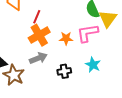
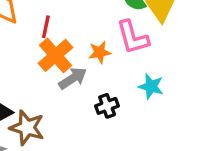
pink L-shape: (88, 33) -> (133, 37), turned -85
gray arrow: (38, 58) -> (73, 78), moved

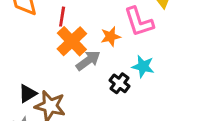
cyan star: (151, 86) -> (143, 66), moved
black cross: (107, 106) -> (119, 83), turned -30

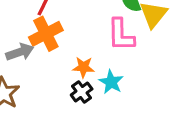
orange star: (111, 37) -> (83, 67), moved
gray arrow: (88, 61) -> (20, 52), moved

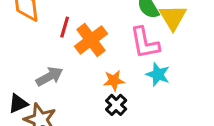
orange cross: (46, 34) -> (91, 40), moved
cyan star: (111, 82) -> (158, 74), moved

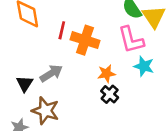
orange cross: (91, 40) -> (85, 40), turned -32
black triangle: (18, 104) -> (25, 84), moved, turned -30

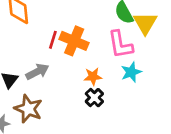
red line: (62, 30) -> (53, 40), moved
cyan star: (144, 66) -> (131, 72), turned 30

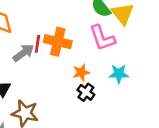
gray arrow: (37, 72) -> (24, 53), moved
cyan star: (131, 72) -> (119, 74), moved, turned 30

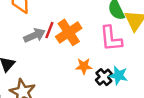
orange cross: (58, 42) -> (69, 32), turned 30
black cross: (86, 92) -> (104, 77), moved

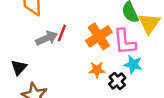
orange cross: (69, 32) -> (99, 36), moved
cyan star: (119, 75) -> (133, 65), moved

